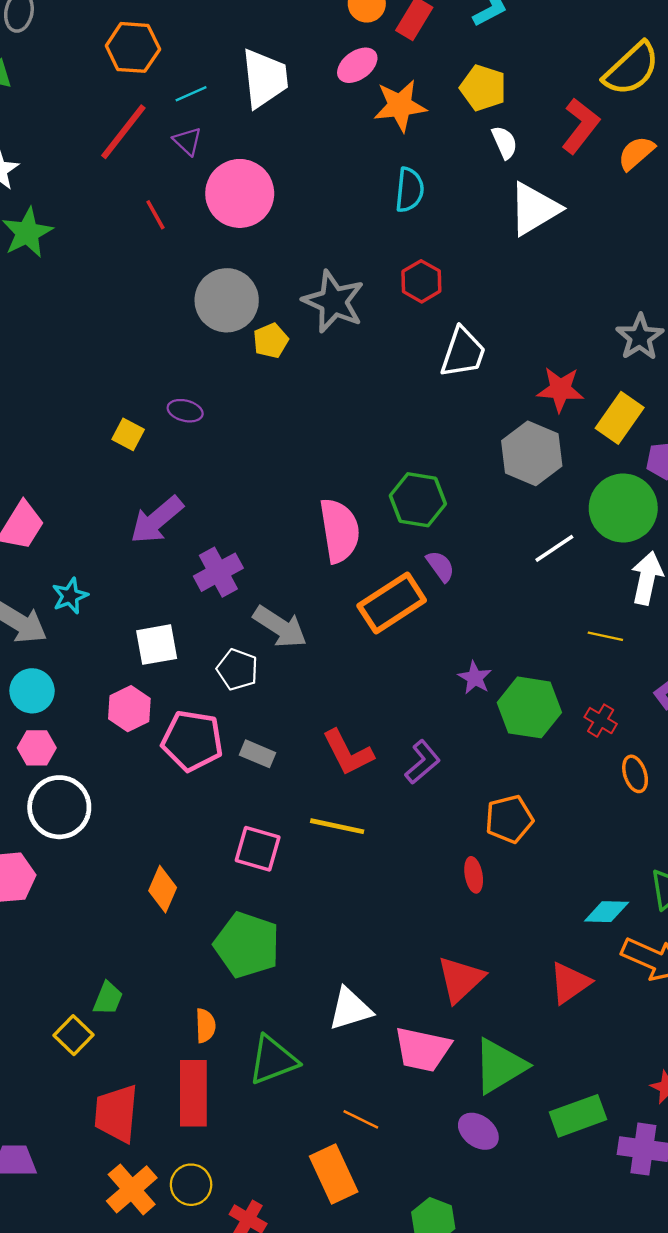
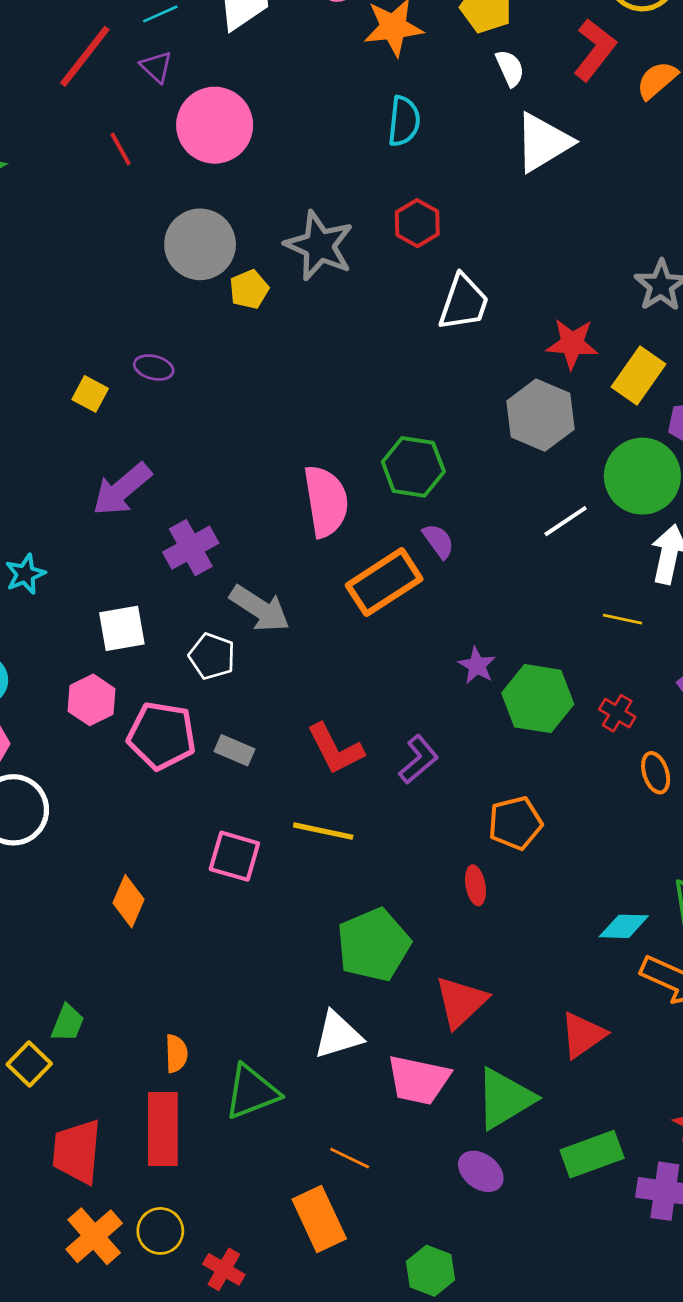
green pentagon: (247, 945) -> (374, 945), moved, turned 30
red triangle: (570, 983) -> (583, 1035), moved

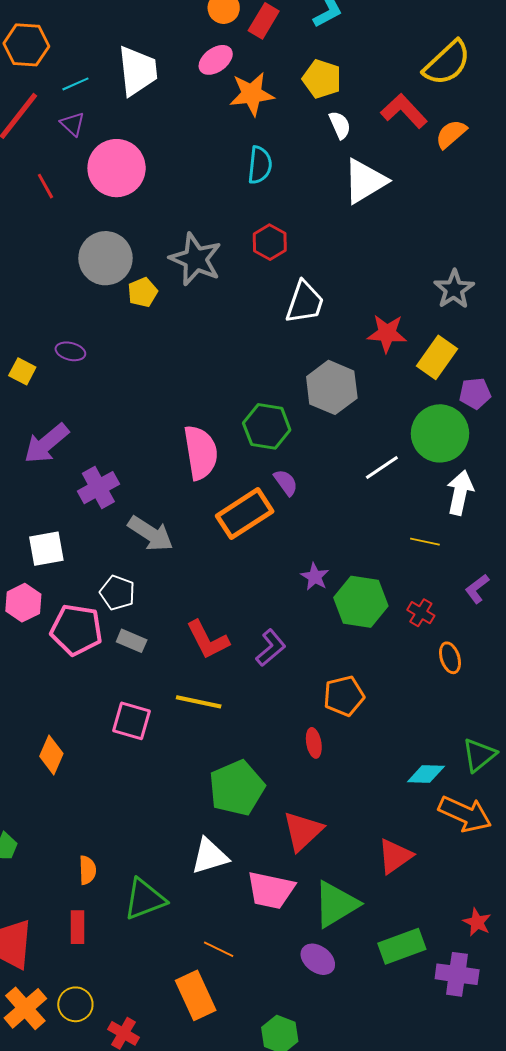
red L-shape: (595, 50) -> (404, 111), turned -81
gray hexagon: (540, 415) -> (332, 387), moved
white pentagon: (212, 656) -> (118, 593), moved
red rectangle: (163, 1129) -> (77, 927), size x0.6

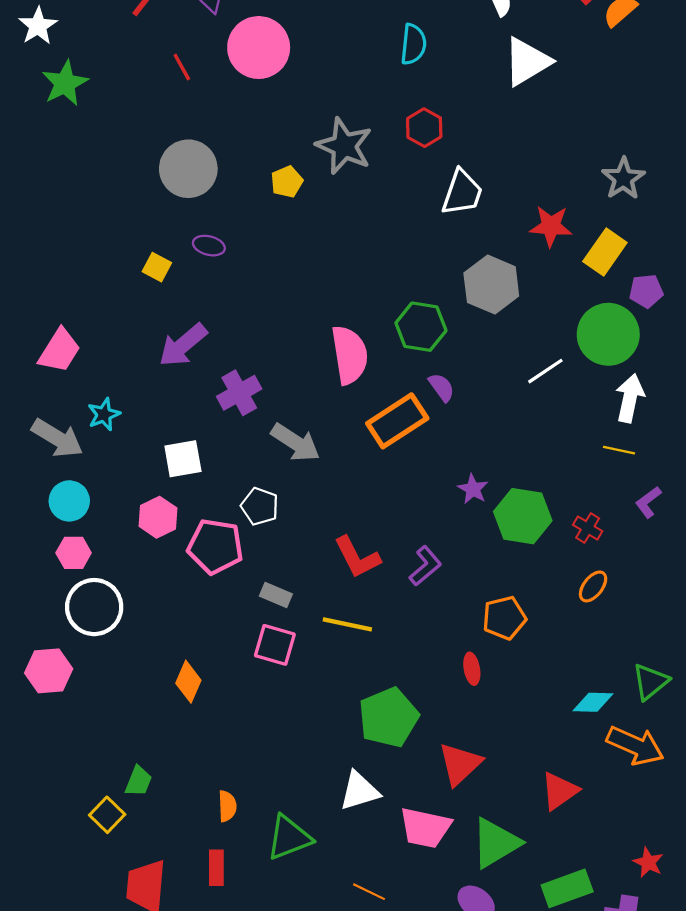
gray circle: (105, 258) -> (188, 169), moved
yellow line: (425, 542) -> (619, 450), moved
gray rectangle: (132, 641) -> (276, 595), moved
orange ellipse: (450, 658) -> (593, 586), moved, turned 56

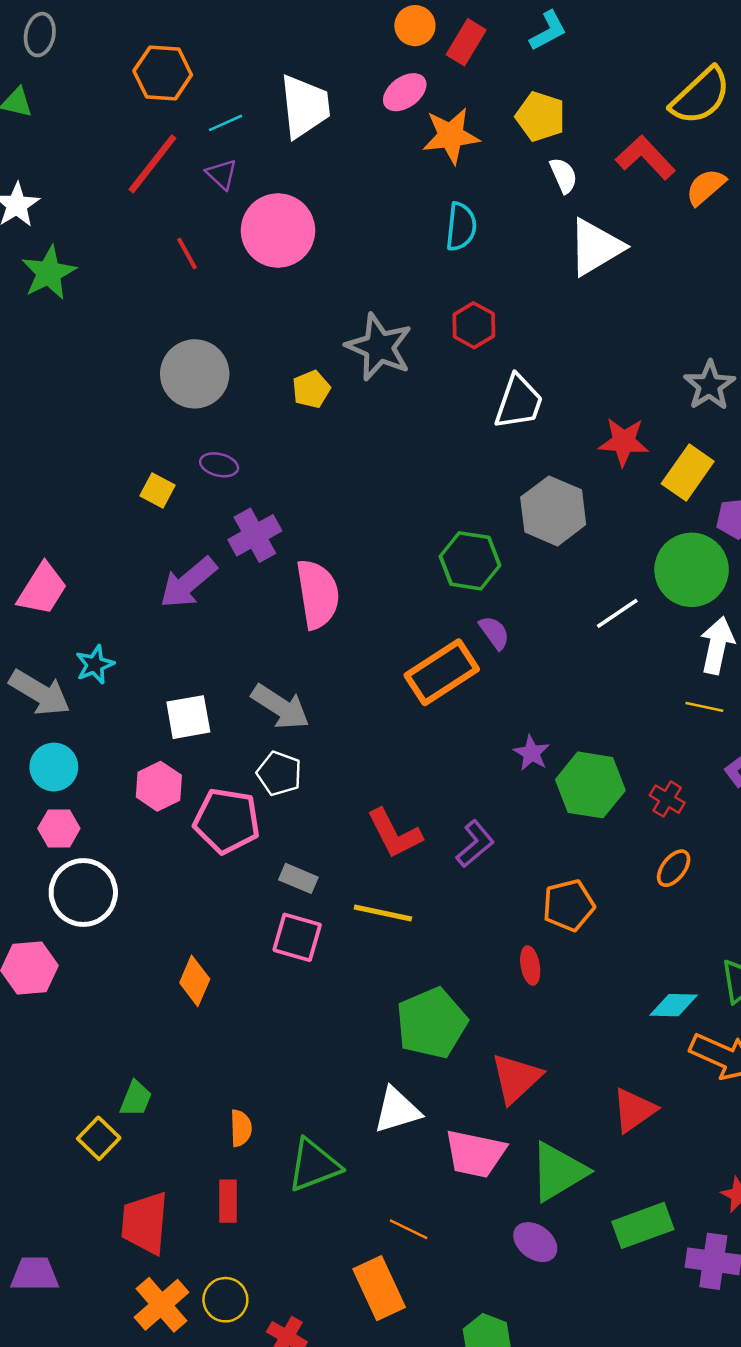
pink semicircle: (350, 355) -> (318, 594), moved
purple cross: (239, 393) -> (255, 535), moved
gray arrow: (295, 443) -> (280, 707), moved

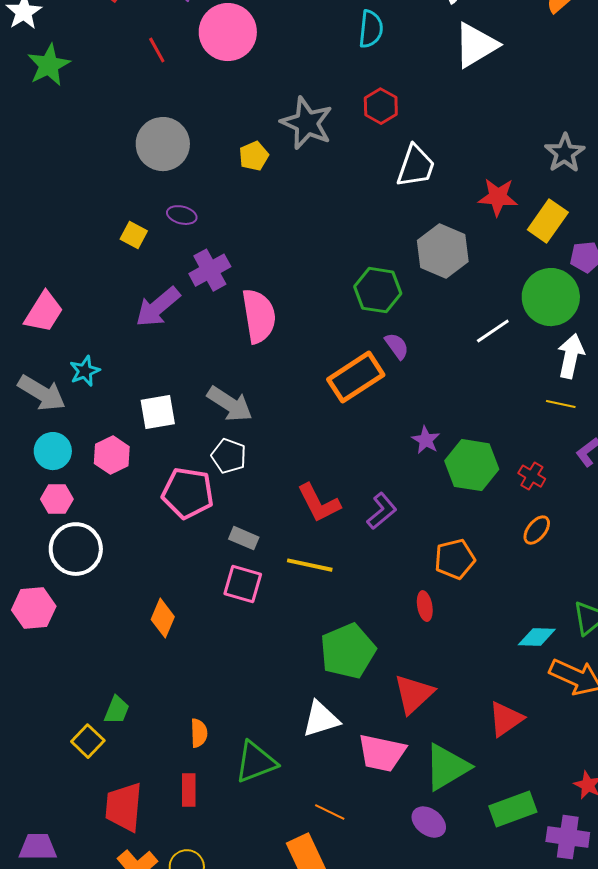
pink hexagon: (159, 786) -> (112, 455), moved

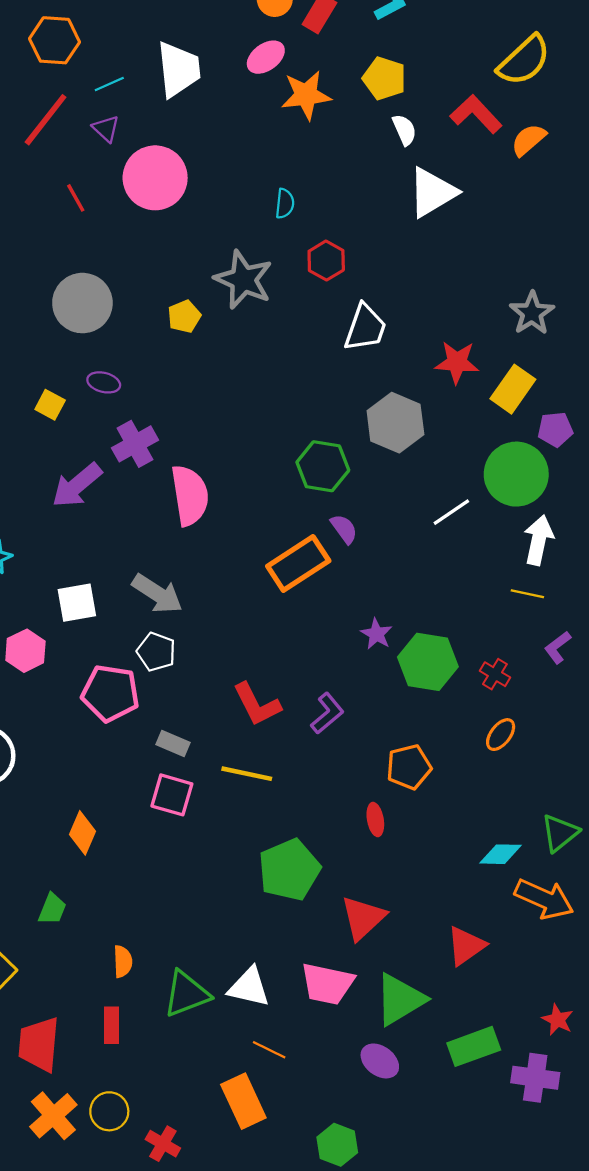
cyan semicircle: (371, 29) -> (285, 204), moved, size x0.7
green trapezoid: (117, 710) -> (52, 909), moved
white triangle: (321, 719) -> (249, 987), moved, turned 30

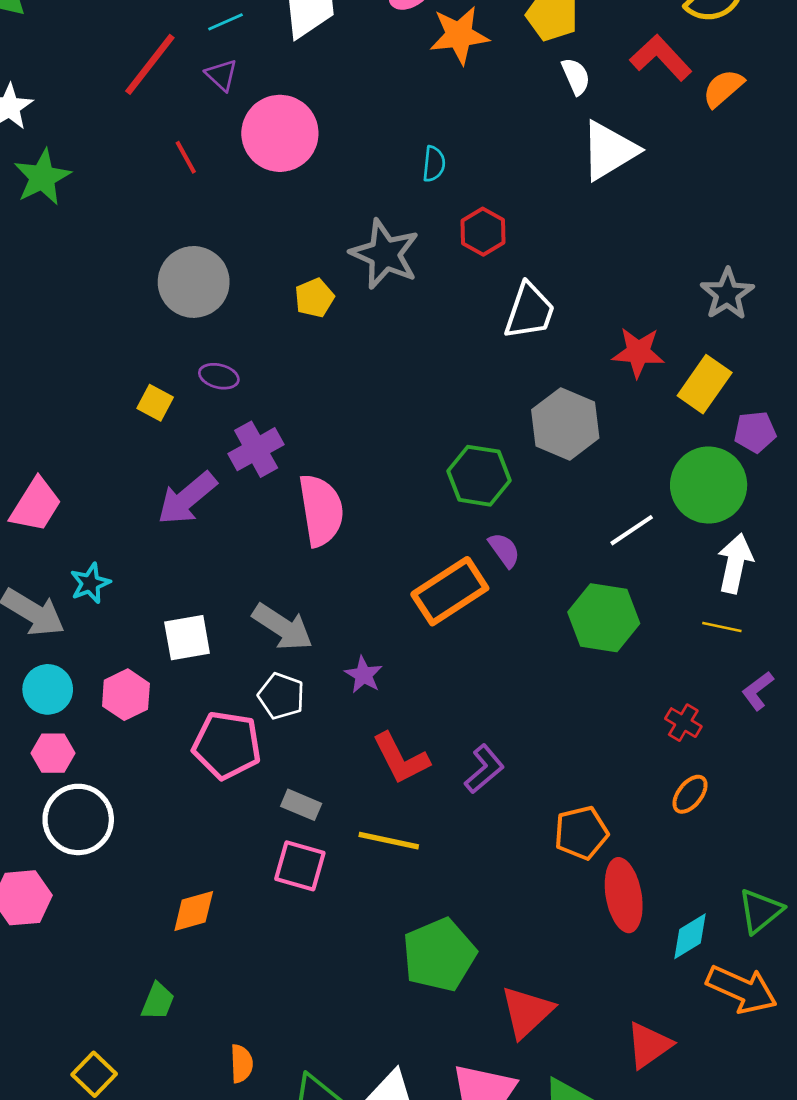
purple star: (376, 634) -> (364, 675), moved
green hexagon: (428, 662) -> (604, 618), moved
red ellipse: (375, 820) -> (624, 895), moved, size x1.8
orange diamond: (82, 833) -> (194, 911), turned 51
cyan diamond: (501, 854) -> (690, 936), turned -33

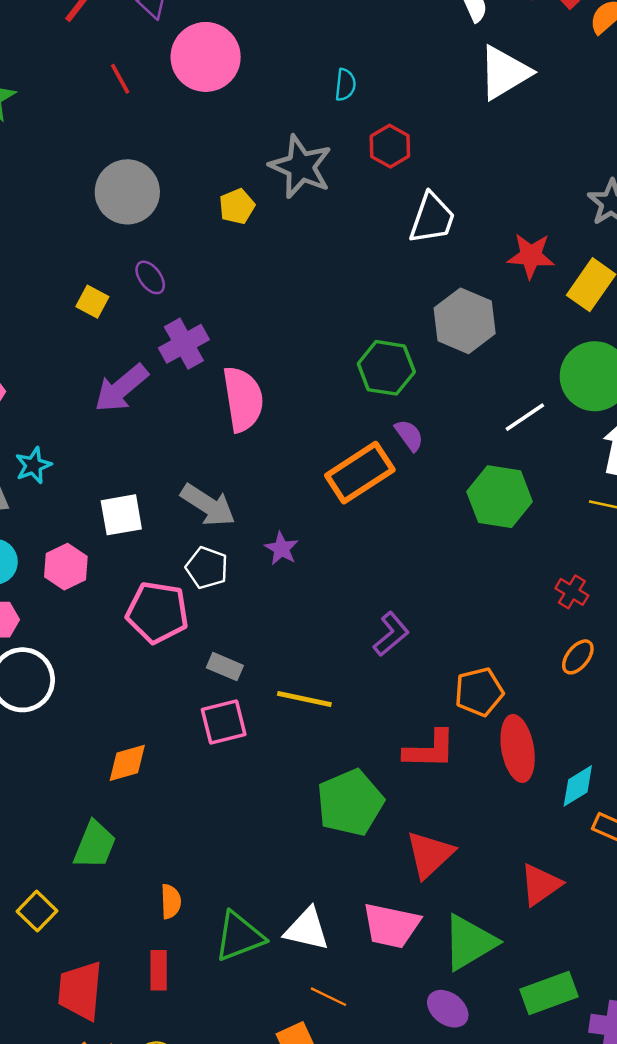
purple ellipse: (219, 376) -> (150, 277), turned 40
red L-shape: (401, 758) -> (430, 750), moved, turned -62
pink square: (300, 866) -> (224, 722), turned -30
green trapezoid: (158, 1001) -> (95, 845), size x1.4

